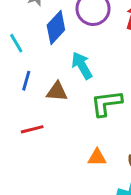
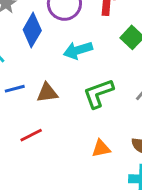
cyan arrow: (82, 66) -> (78, 50), moved, turned -64
blue line: (26, 81) -> (15, 89), turned 72

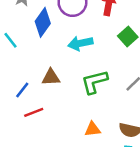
blue line: (15, 89) -> (22, 90), moved, turned -42

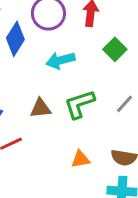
brown triangle: (51, 77) -> (41, 108), moved

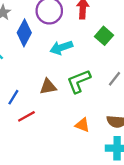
orange triangle: (80, 159) -> (82, 125), turned 35

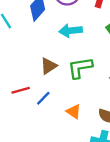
brown triangle: (48, 87) -> (49, 66), turned -36
blue line: (13, 97) -> (43, 98), moved

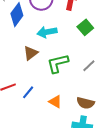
brown triangle: (49, 66) -> (31, 53), moved

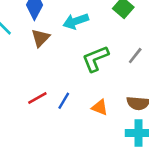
brown triangle: (31, 53) -> (41, 38), moved

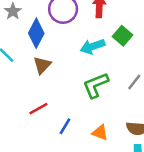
cyan arrow: (76, 21) -> (92, 46), moved
red line: (37, 98) -> (38, 109), moved

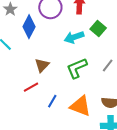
brown triangle: (42, 65) -> (42, 65), moved
orange triangle: (100, 133) -> (80, 106), size x1.6

